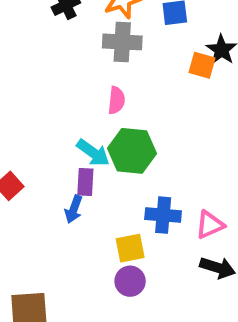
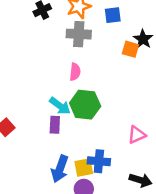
blue arrow: (74, 209) -> (60, 169), moved, size x1.5
blue cross: (163, 215) -> (99, 161), moved
pink triangle: (210, 225) -> (137, 135), moved

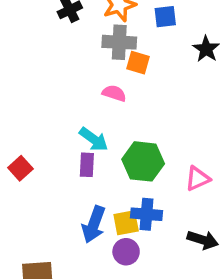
orange square: (130, 49) -> (138, 63), moved
pink semicircle: (75, 72) -> (114, 93), turned -78
green hexagon: (85, 105) -> (143, 161), moved

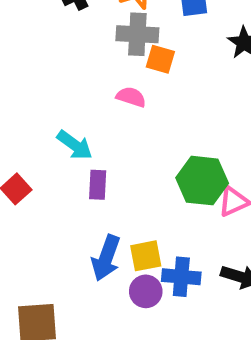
cyan arrow: (94, 139) -> (75, 145), moved
green hexagon: (143, 161) -> (202, 181), moved
blue cross: (147, 214) -> (181, 277), moved

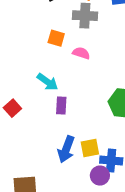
orange square: (160, 59) -> (56, 38), moved
purple circle: (146, 291) -> (100, 176), moved

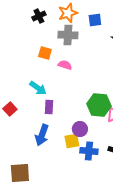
blue arrow: (66, 149) -> (42, 135), moved
purple circle: (100, 176) -> (80, 129), moved

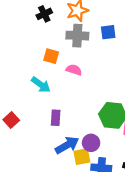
blue square: (95, 20) -> (108, 32), moved
cyan arrow: (38, 88) -> (41, 85), moved
blue arrow: (42, 135) -> (67, 145), moved, turned -140

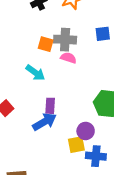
blue square: (108, 32) -> (103, 34), moved
gray cross: (77, 36) -> (65, 40), moved
blue arrow: (67, 145) -> (44, 122), moved

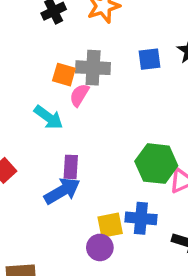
pink semicircle: (68, 58) -> (79, 95), moved, turned -77
purple circle: (86, 131) -> (100, 247), moved
blue cross: (96, 156) -> (141, 218), moved

